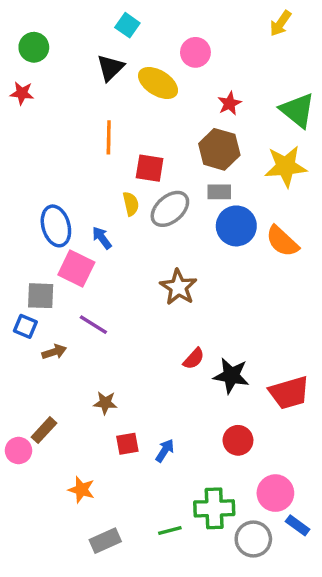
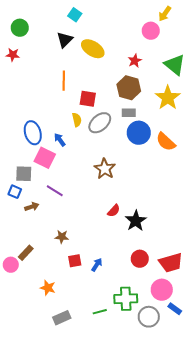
pink circle: (195, 52) -> (151, 31), moved
yellow star: (286, 166) -> (168, 98), turned -30
black star: (231, 376) -> (136, 221), turned 30
red trapezoid: (289, 393) -> (171, 263), moved

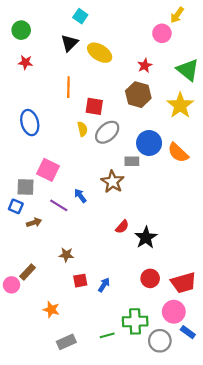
red star: (13, 55) -> (25, 62), moved
gray rectangle: (129, 113) -> (132, 161), moved
blue ellipse: (33, 133) -> (30, 123), moved
blue arrow: (60, 140) -> (80, 196), moved

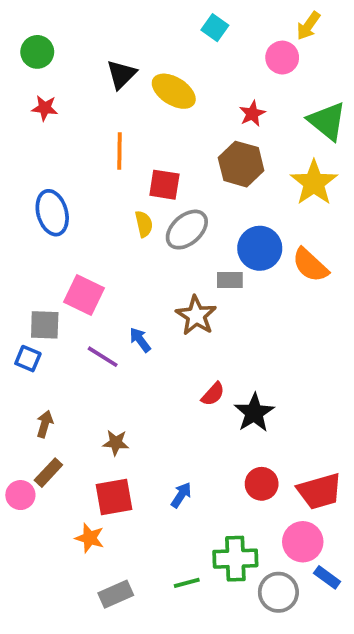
cyan square: (80, 16) -> (215, 28), moved
brown arrow: (34, 223) -> (45, 424), moved, turned -56
red square: (80, 281) -> (114, 497), moved, size x1.5

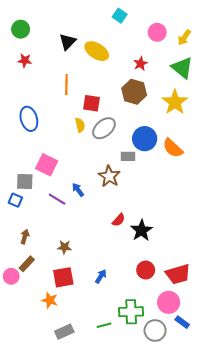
yellow arrow: (308, 26) -> (184, 38), moved

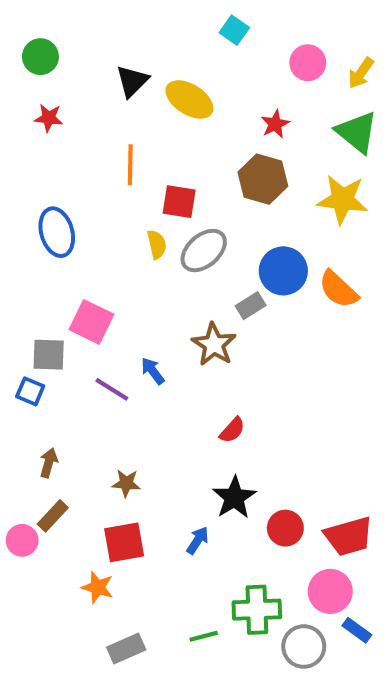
yellow star: (175, 102) -> (343, 199), turned -30
gray rectangle: (128, 156) -> (251, 306), turned -32
black star: (142, 230) -> (234, 497), moved

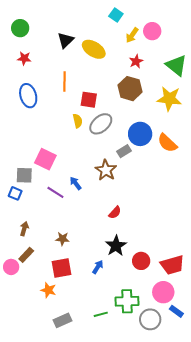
yellow arrow: (361, 73) -> (132, 35), moved
blue ellipse: (57, 232) -> (28, 96), moved

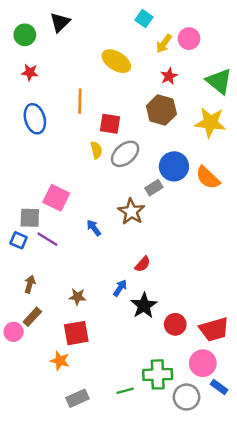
black triangle: (66, 40) -> (60, 22), moved
purple line: (55, 192) -> (47, 239), moved
blue arrow: (98, 267) -> (120, 288), moved

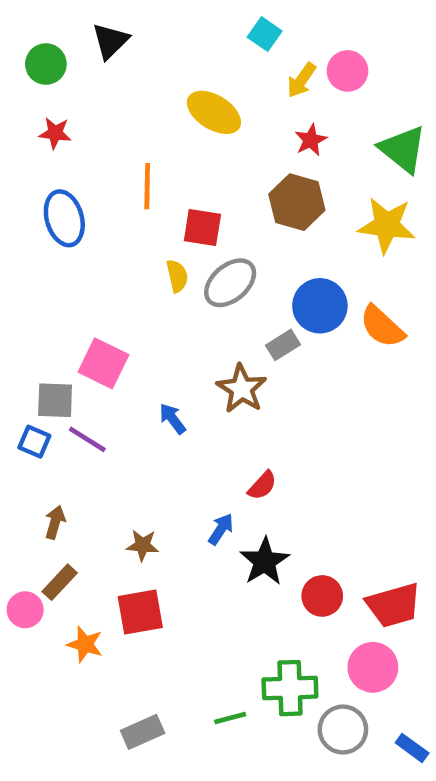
orange star: (60, 361) -> (85, 644), moved
blue rectangle: (219, 387) -> (412, 748), moved

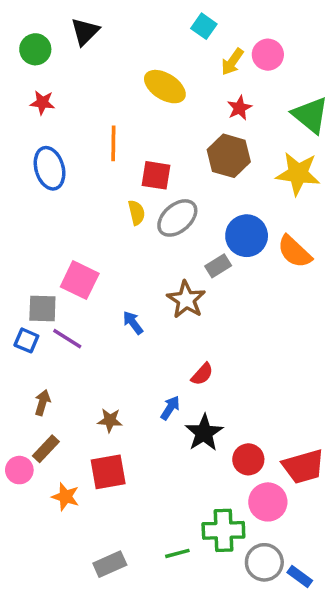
pink circle: (373, 667) -> (268, 502), moved
blue rectangle: (412, 748) -> (300, 577), moved

